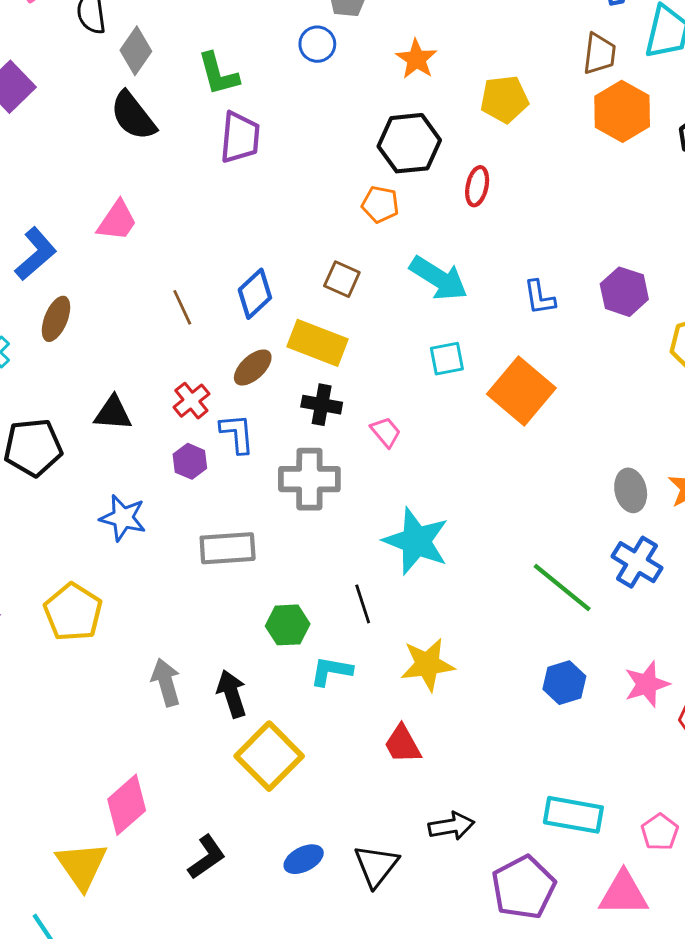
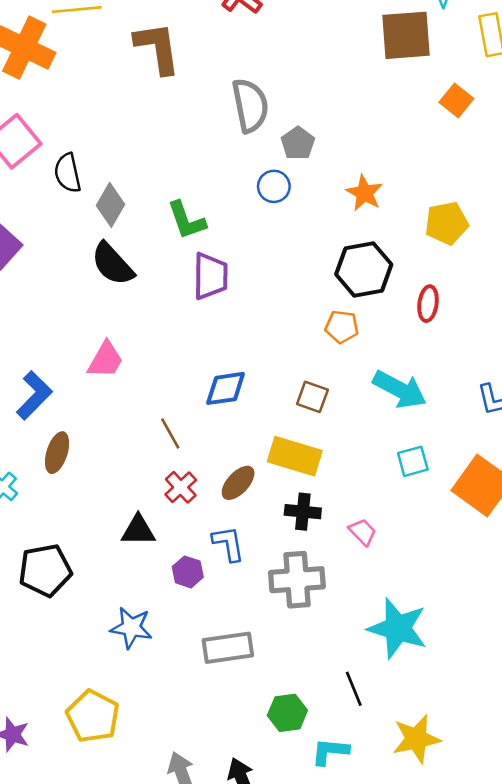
blue diamond: (255, 294) -> (226, 388), moved, turned 39
red cross: (191, 401) -> (181, 487), moved
black triangle: (113, 413) -> (138, 530), moved

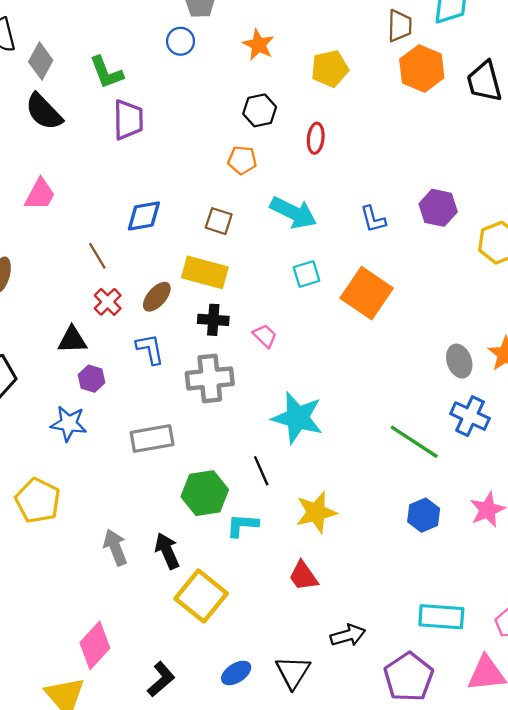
black hexagon: (364, 269) -> (260, 110), size x0.7
purple hexagon: (188, 572) -> (92, 379), moved
green hexagon: (287, 713) -> (205, 493), size x1.4

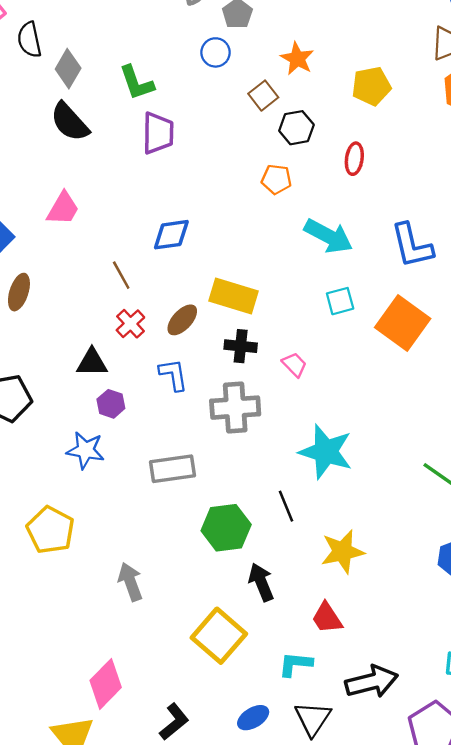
blue L-shape: (373, 219) -> (412, 246), size x1.6
brown square: (219, 221) -> (263, 96), moved, turned 32
cyan L-shape: (242, 525) -> (295, 664), moved
black arrow: (167, 551) -> (261, 582), moved
black arrow: (348, 635) -> (372, 682), size x1.4

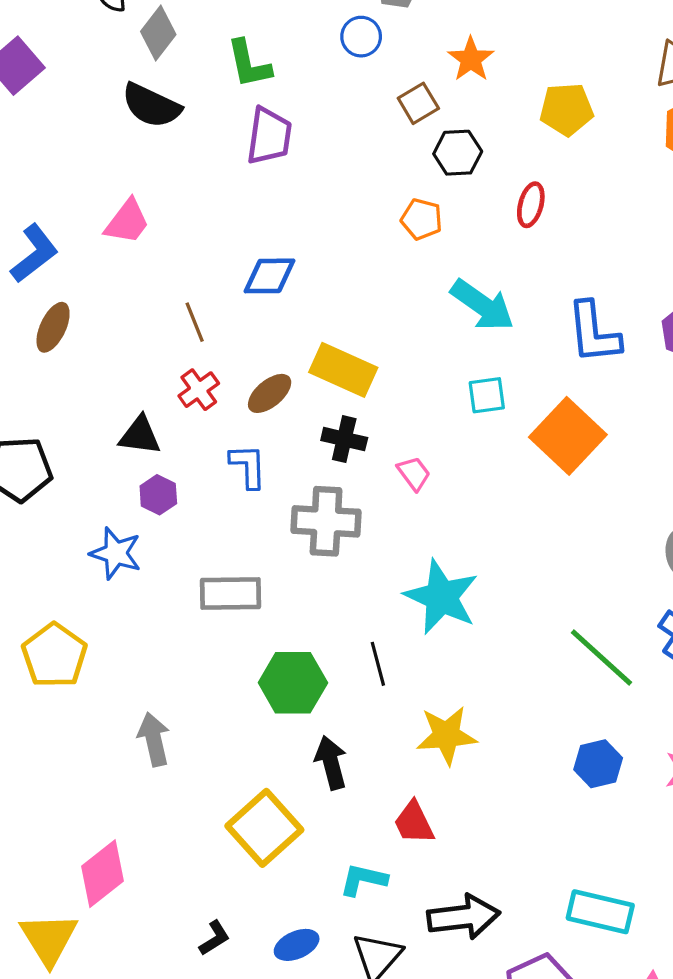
black semicircle: (70, 122) -> (151, 105), turned -30
black L-shape: (174, 722) -> (214, 938), moved, size x0.7

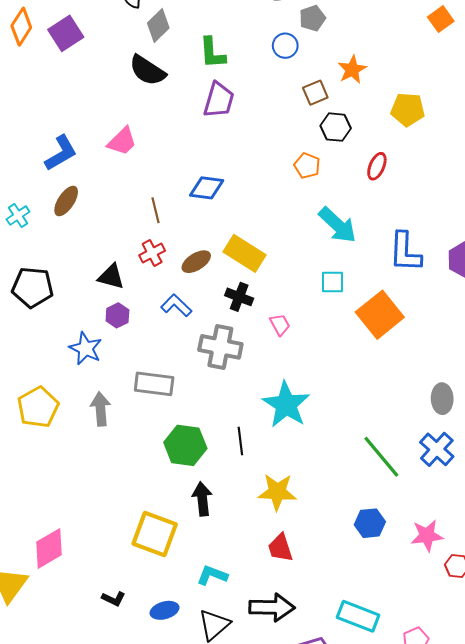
blue L-shape: (248, 466) -> (176, 305), turned -52
gray arrow: (154, 739) -> (101, 409), moved
red trapezoid: (414, 823) -> (280, 548), moved
yellow square: (264, 828) -> (155, 534), turned -36
black L-shape: (214, 938) -> (114, 599), turned 50

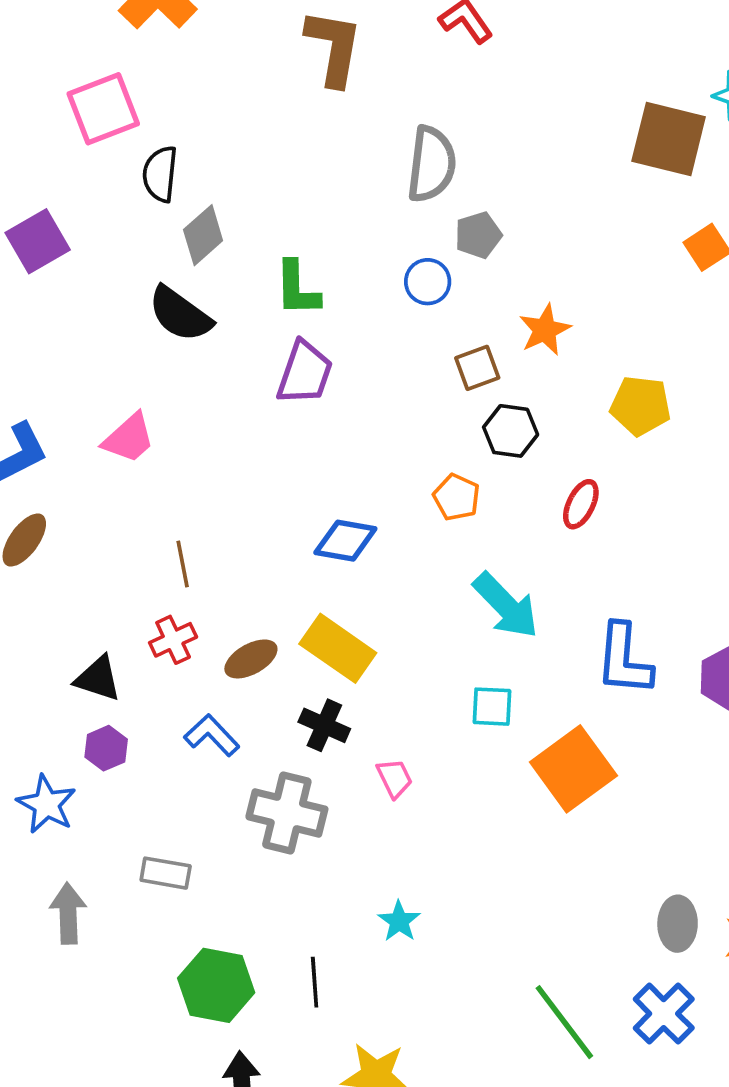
blue diamond: (207, 188) -> (345, 541), moved
gray rectangle: (154, 384) -> (166, 873), size x0.7
cyan star: (286, 405) -> (399, 921), size x0.5

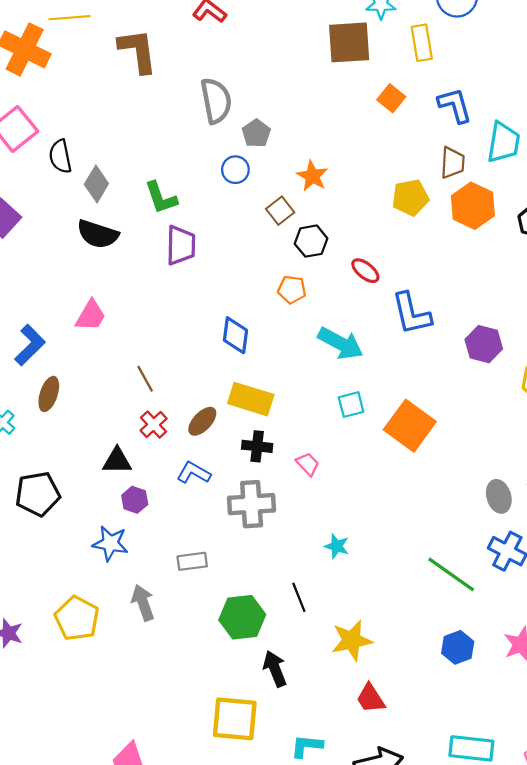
yellow pentagon: (641, 406) -> (410, 197), moved
red ellipse: (581, 504) -> (365, 271), turned -60
blue diamond: (345, 541) -> (235, 335), turned -75
blue L-shape: (624, 659) -> (411, 314), moved

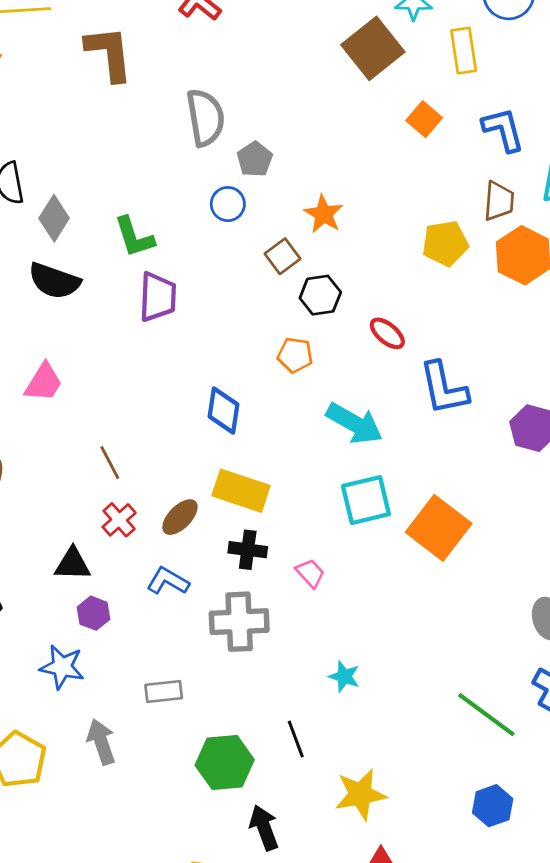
brown square: (349, 42) -> (373, 48), turned -36
cyan square: (351, 405) -> (366, 500), size x1.5

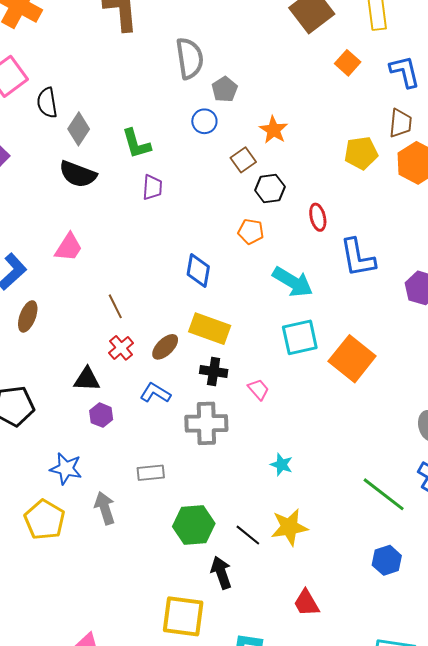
purple trapezoid: (158, 297) -> (152, 187), size x0.7
red ellipse: (387, 333) -> (318, 217), turned 36
blue star: (62, 667) -> (66, 469), moved
black line: (296, 739) -> (248, 535), moved, turned -32
yellow star: (361, 794) -> (289, 527), moved

